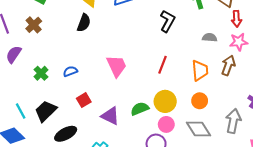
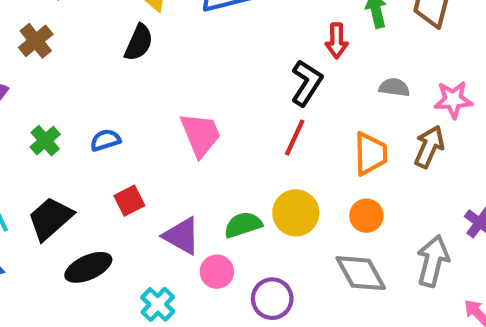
red arrow: (236, 19) -> (337, 41), moved
black L-shape: (167, 21) -> (307, 83), moved
pink circle: (166, 124) -> (217, 272), moved

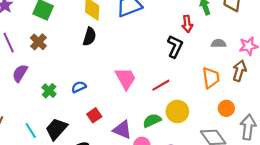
red line: (295, 138) -> (161, 85), moved, turned 42
orange circle: (366, 216) -> (226, 108), moved

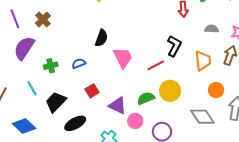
black semicircle: (89, 37) -> (101, 38), moved
black L-shape: (175, 47) -> (174, 46), moved
purple semicircle: (20, 73) -> (24, 48), size x1.4
green cross: (49, 91) -> (51, 66), turned 32
cyan line: (31, 131) -> (32, 88), moved

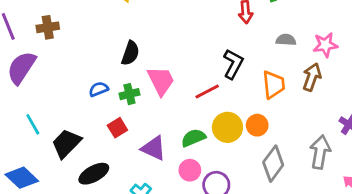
brown cross: (43, 19) -> (48, 27), turned 35
green cross: (51, 66) -> (129, 94), moved
orange circle: (216, 90) -> (257, 125), moved
gray diamond: (202, 117) -> (273, 164), turned 70
pink circle: (135, 121) -> (190, 170), moved

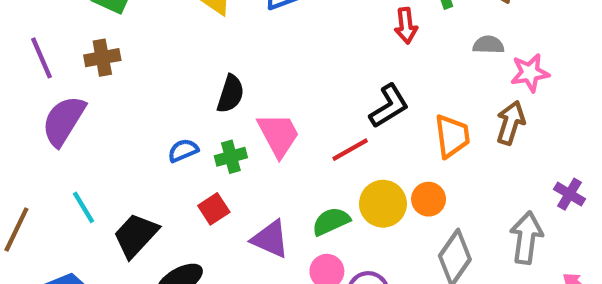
gray semicircle: (286, 40) -> (488, 45), moved
black L-shape: (233, 64) -> (389, 106), turned 32

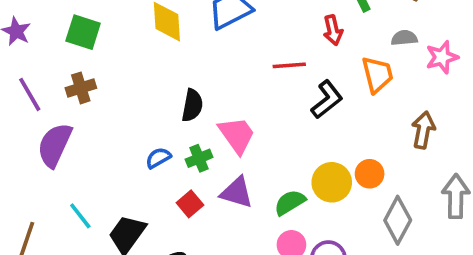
brown arrow: (511, 123) -> (423, 130), moved
orange trapezoid: (452, 136) -> (377, 75), moved
red line: (350, 150) -> (289, 65), moved, turned 32
purple triangle: (270, 239) -> (237, 192), moved

